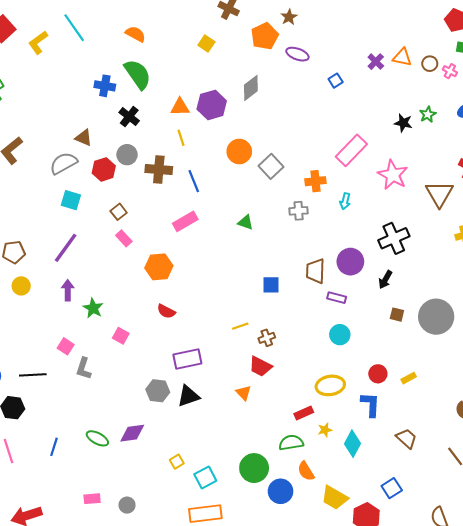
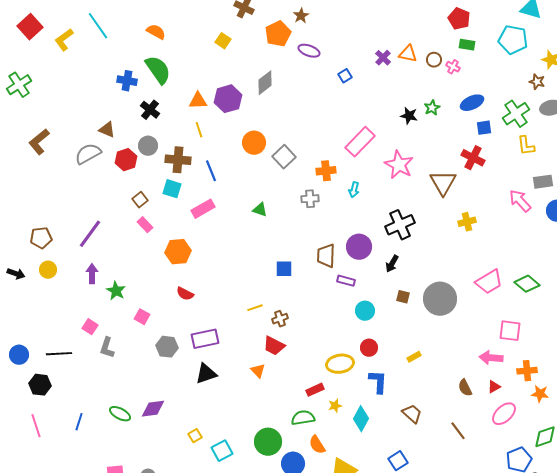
cyan square: (71, 200) -> (172, 189), moved
cyan circle: (340, 335) -> (365, 311), moved
red circle: (378, 374) -> (369, 348), moved
gray hexagon: (158, 391) -> (167, 347), moved

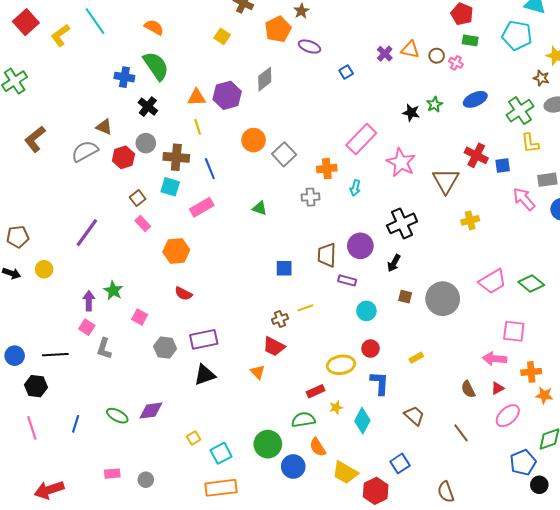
blue square: (484, 128) -> (503, 166), moved
brown pentagon: (41, 238) -> (18, 237), moved
purple arrow: (92, 274) -> (89, 301), moved
yellow line: (255, 308) -> (305, 308), moved

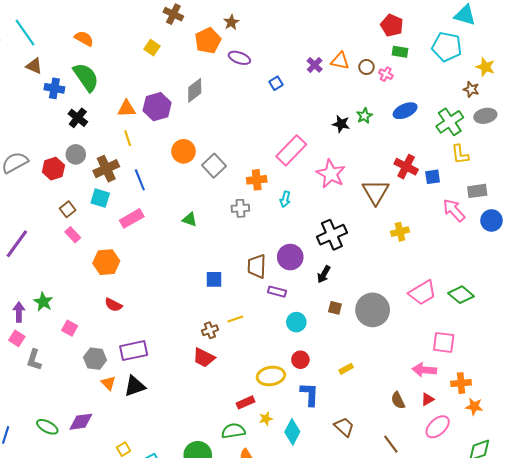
brown triangle: (104, 127) -> (34, 66), moved
brown cross: (176, 157) -> (106, 169), turned -30
orange triangle: (258, 372) -> (108, 383), moved

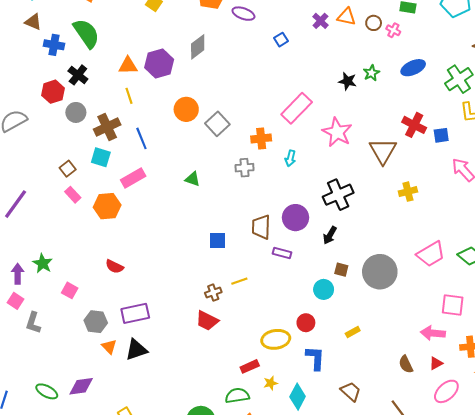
red hexagon: (53, 169) -> (53, 92), moved
orange hexagon: (106, 262) -> (107, 206), moved
cyan circle: (296, 322) -> (324, 289), moved

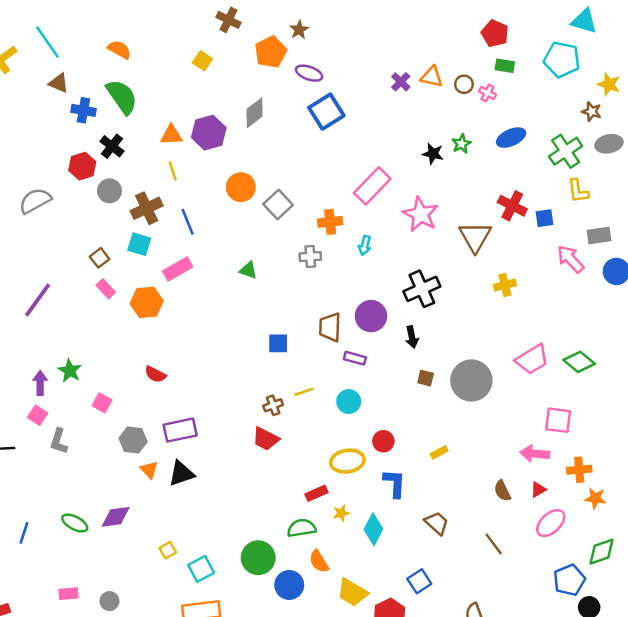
blue square: (281, 40) -> (326, 112), moved, size x2.0
black arrow: (330, 235) -> (412, 337), turned -42
cyan circle: (324, 289) -> (349, 402), moved

